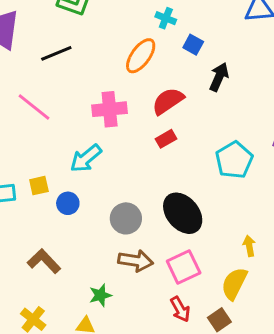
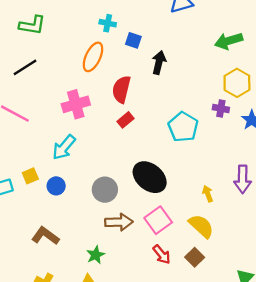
red semicircle: (168, 101) -> (121, 89), turned -32
yellow semicircle: (234, 284) -> (201, 226), turned 116

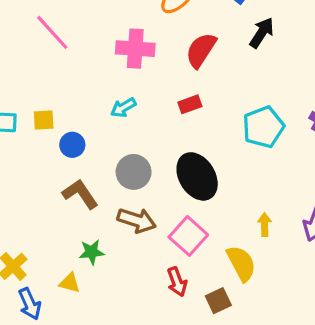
red rectangle: (125, 120) -> (190, 104), moved
cyan arrow: (64, 147) -> (123, 108), moved, size x0.7
pink square: (158, 220) -> (188, 236), turned -32
brown L-shape: (45, 236) -> (80, 194), moved

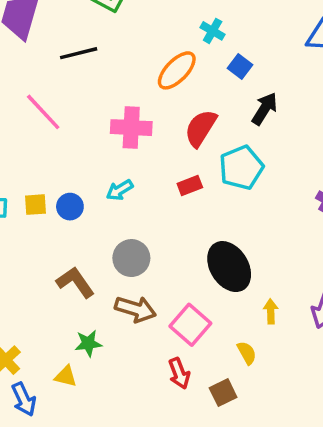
cyan pentagon: (263, 127) -> (241, 168), moved
blue circle: (72, 145) -> (70, 207), moved
black ellipse: (197, 176) -> (229, 267), moved
yellow semicircle: (241, 263) -> (247, 353), size x0.6

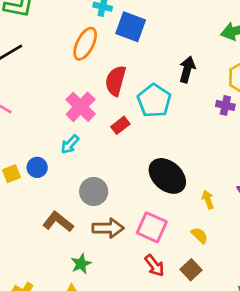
blue square: (240, 67) -> (131, 27), size x1.6
black arrow: (265, 109) -> (187, 69), moved
pink cross: (131, 128) -> (81, 107), moved, turned -32

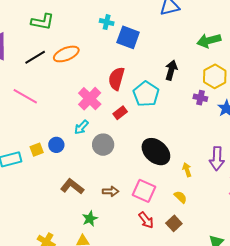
orange ellipse: (85, 44) -> (66, 54), moved, turned 40
gray circle: (94, 192) -> (103, 145), moved
brown arrow: (108, 228) -> (111, 191), size x0.7

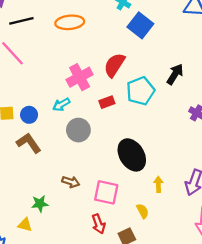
black line: (35, 57) -> (21, 21), moved
brown L-shape: (72, 186) -> (29, 143), moved
pink square: (144, 191) -> (106, 192), turned -30

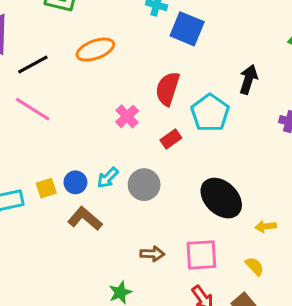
pink cross: (80, 77) -> (127, 116), size x0.7
cyan arrow: (61, 105) -> (108, 178), moved
yellow arrow: (158, 184) -> (266, 226), turned -80

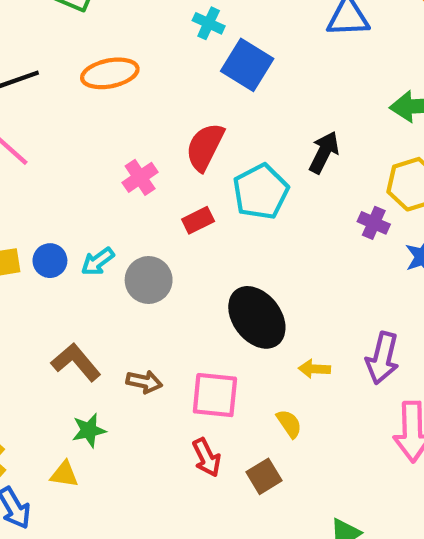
brown L-shape: (85, 219) -> (76, 362), moved

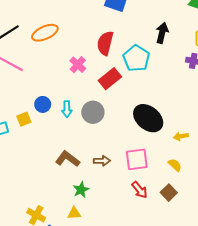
orange ellipse: (110, 73) -> (45, 33), moved
red rectangle: (198, 220) -> (110, 79), size x1.5
blue circle: (50, 261) -> (43, 104), moved
cyan arrow: (98, 261) -> (67, 109), turned -42

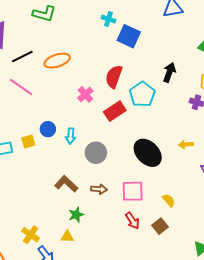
gray circle: (93, 112) -> (96, 153), moved
yellow arrow: (181, 136) -> (186, 145), moved

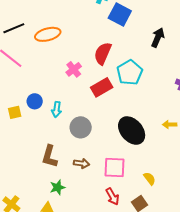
black arrow: (169, 72) -> (158, 38), moved
brown L-shape: (66, 184) -> (50, 156), turned -120

